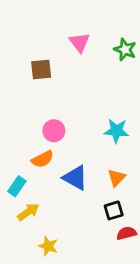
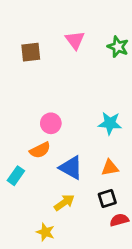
brown square: (41, 70) -> (31, 52), moved
orange triangle: (117, 178) -> (110, 168), turned 36
yellow arrow: (28, 212) -> (64, 203), moved

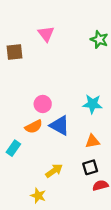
pink triangle: (75, 40) -> (46, 34), moved
brown square: (31, 52) -> (14, 52), moved
blue triangle: (71, 168) -> (60, 125), moved

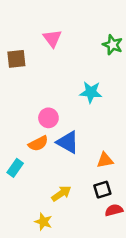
cyan star: (92, 104) -> (91, 92), moved

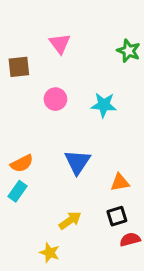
pink circle: (48, 118) -> (55, 99), moved
blue triangle: (68, 142) -> (77, 162), turned 35
orange semicircle: (38, 143) -> (22, 163), moved

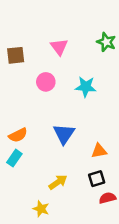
pink triangle: (60, 43) -> (59, 47), moved

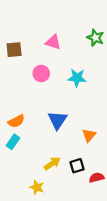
pink triangle: (59, 47) -> (53, 42), turned -35
orange triangle: (99, 151) -> (89, 135), turned -40
black square: (97, 179) -> (77, 166), moved

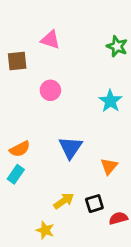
pink triangle: (53, 42) -> (50, 40), moved
cyan star: (77, 78) -> (110, 101), moved, turned 30

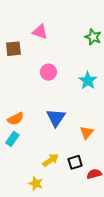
pink circle: (50, 90) -> (48, 72), moved

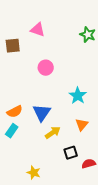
cyan star: (88, 81) -> (78, 96), moved
blue triangle: (56, 118) -> (42, 113), moved
yellow arrow: (51, 160) -> (53, 133), moved

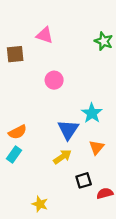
blue triangle: (42, 113) -> (68, 130), moved

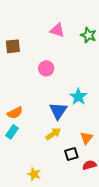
pink triangle: (45, 35) -> (57, 30), moved
orange triangle: (97, 147) -> (86, 138), moved

